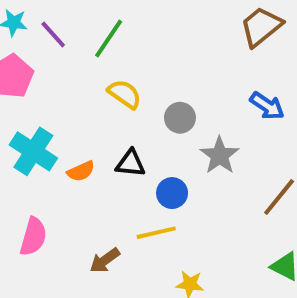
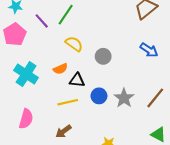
purple line: (53, 35) -> (42, 21), moved
gray star: (220, 155) -> (124, 98), moved
orange semicircle: (81, 171) -> (60, 69), moved
yellow line: (156, 233) -> (68, 102), moved

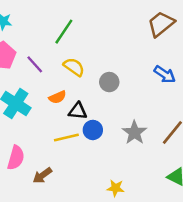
purple line: (42, 21) -> (35, 64), moved
blue circle: (99, 96) -> (93, 130), moved
brown arrow: (64, 131) -> (42, 175), moved

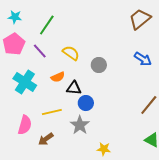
green line: (64, 32) -> (47, 25), moved
gray star: (134, 132) -> (80, 125), moved
yellow line: (66, 138) -> (52, 112), moved

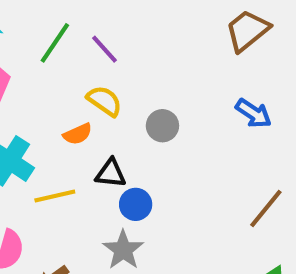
purple line: (40, 51) -> (105, 49), moved
orange semicircle: (58, 77) -> (78, 134), moved
yellow line: (52, 112) -> (55, 196), moved

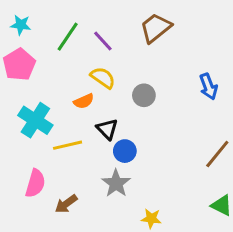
brown trapezoid: (247, 31) -> (156, 28), moved
blue arrow: (254, 113) -> (208, 86), turned 35
black triangle: (111, 173) -> (107, 129), turned 40

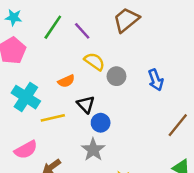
yellow semicircle: (103, 78) -> (94, 62), moved
blue arrow: (208, 86) -> (156, 80), moved
pink semicircle: (35, 183) -> (26, 150), turned 45

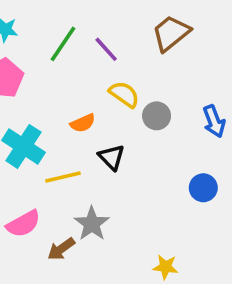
blue circle: (101, 123) -> (203, 188), moved
gray star: (93, 150) -> (92, 224), moved

